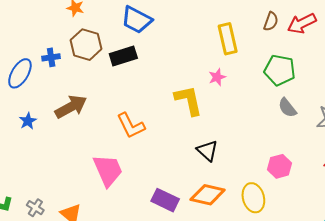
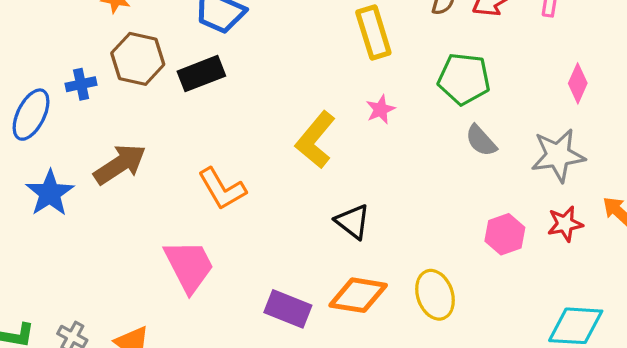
pink star: (217, 77) -> (381, 109), moved
yellow L-shape: (189, 100) -> (315, 140), turned -124
blue star: (28, 121) -> (50, 193), size x1.6
pink hexagon: (280, 166) -> (505, 234), moved

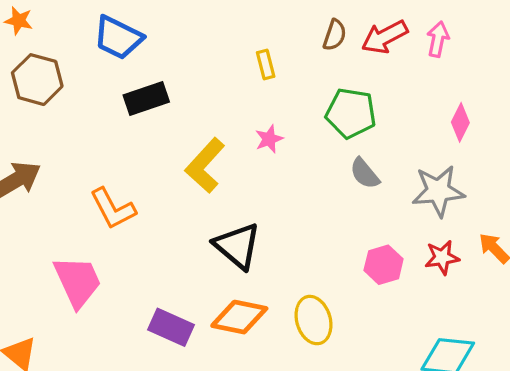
yellow rectangle: (373, 33) -> (266, 65), size x0.6
black rectangle: (201, 74) -> (146, 98), moved
black triangle: (353, 222) -> (237, 246), size x1.4

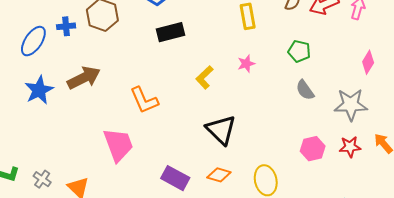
yellow rectangle: (266, 65) -> (248, 16), size x1.4
green pentagon: (351, 113) -> (299, 51), size x0.7
yellow L-shape: (205, 165) -> (204, 77), size x0.7
orange diamond: (239, 317) -> (219, 175), size x0.7

